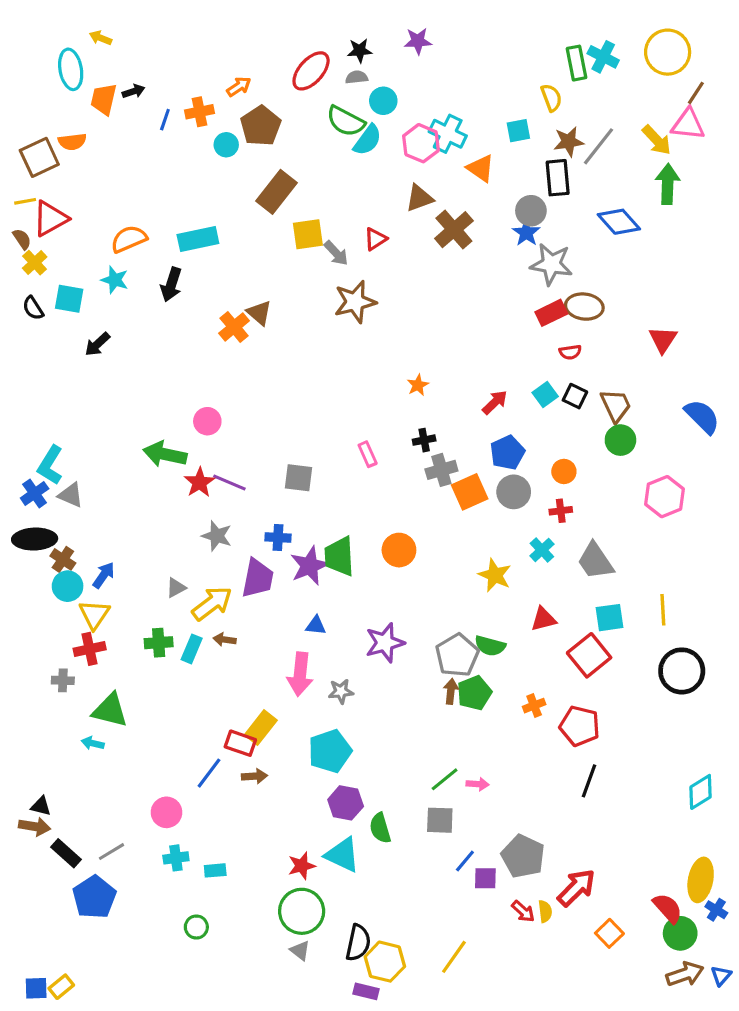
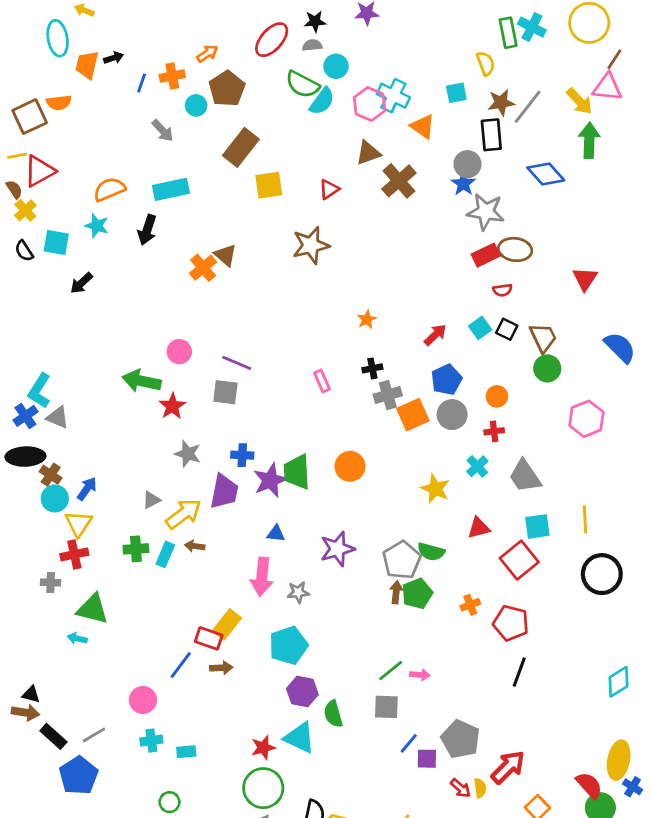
gray arrow: (336, 253) -> (163, 131), moved
gray square: (298, 478) -> (225, 392), moved
purple line: (229, 482) -> (237, 363), moved

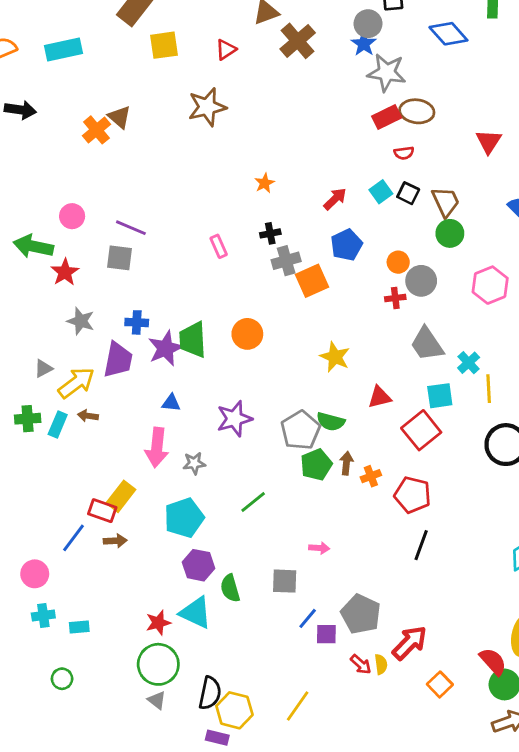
black arrow: (147, 230) -> (20, 110), moved, turned -100
gray circle: (452, 415) -> (421, 281), moved
cyan cross: (477, 466) -> (469, 363), moved
brown arrow: (396, 592) -> (346, 463), moved
green line: (391, 671) -> (253, 502), moved

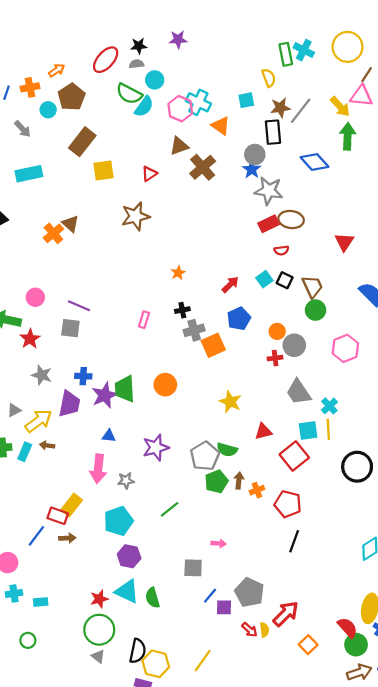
pink rectangle: (219, 246) -> (144, 320), turned 42
yellow line: (489, 389) -> (328, 429), moved
green semicircle: (230, 588) -> (153, 598), moved

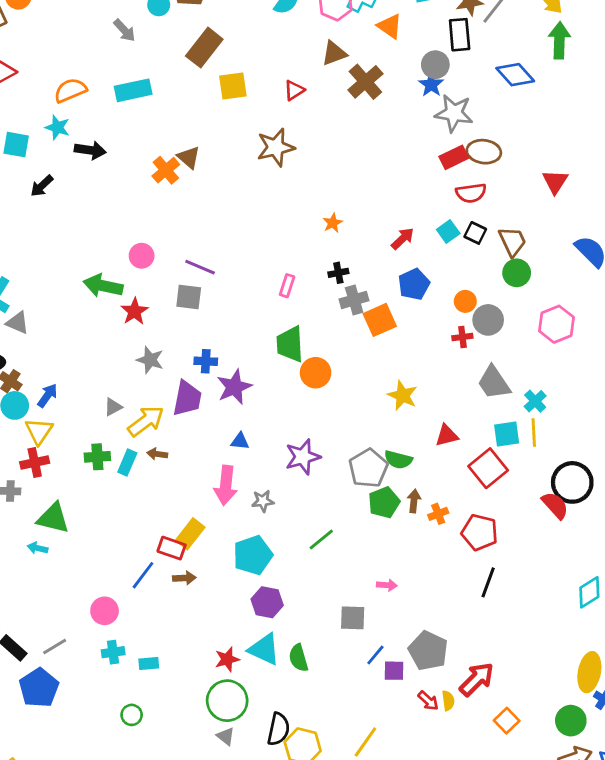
red semicircle: (281, 250) -> (471, 193), size x1.5
green trapezoid: (125, 389) -> (290, 344), moved
red semicircle: (348, 628) -> (555, 505), moved

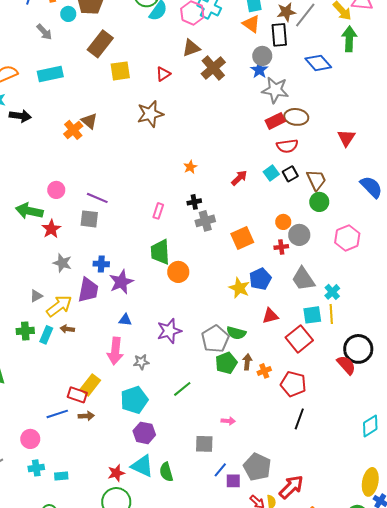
orange triangle: (390, 26) -> (251, 24), moved
black square: (475, 233) -> (290, 174), turned 35
blue pentagon: (414, 284) -> (260, 279), moved
orange square: (380, 320) -> (242, 238), moved
blue line: (143, 575) -> (57, 414), turned 35

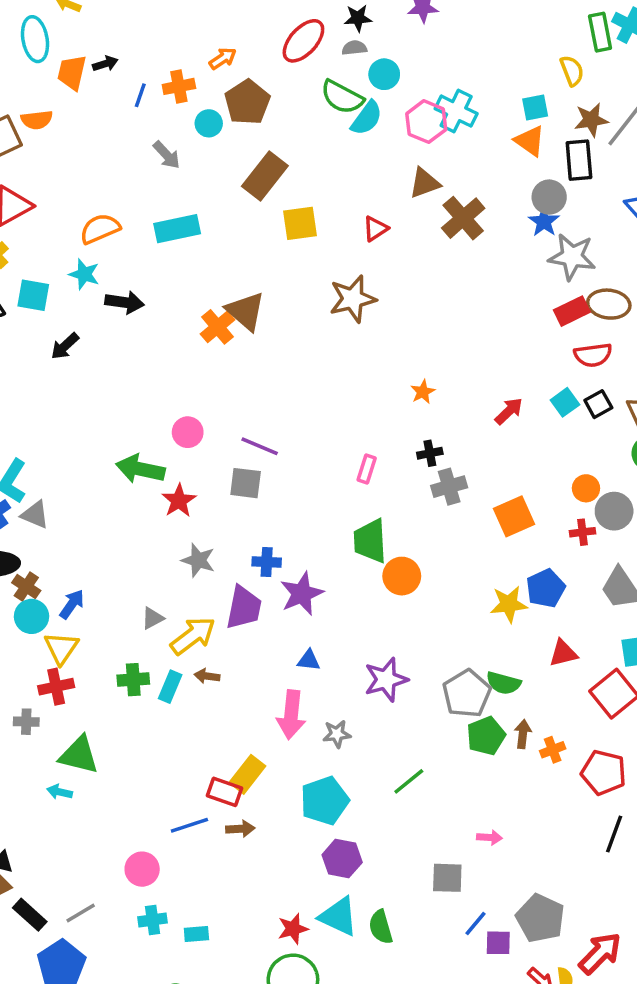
brown triangle: (89, 121) -> (246, 311), size x1.4
yellow star: (239, 288) -> (509, 604), turned -30

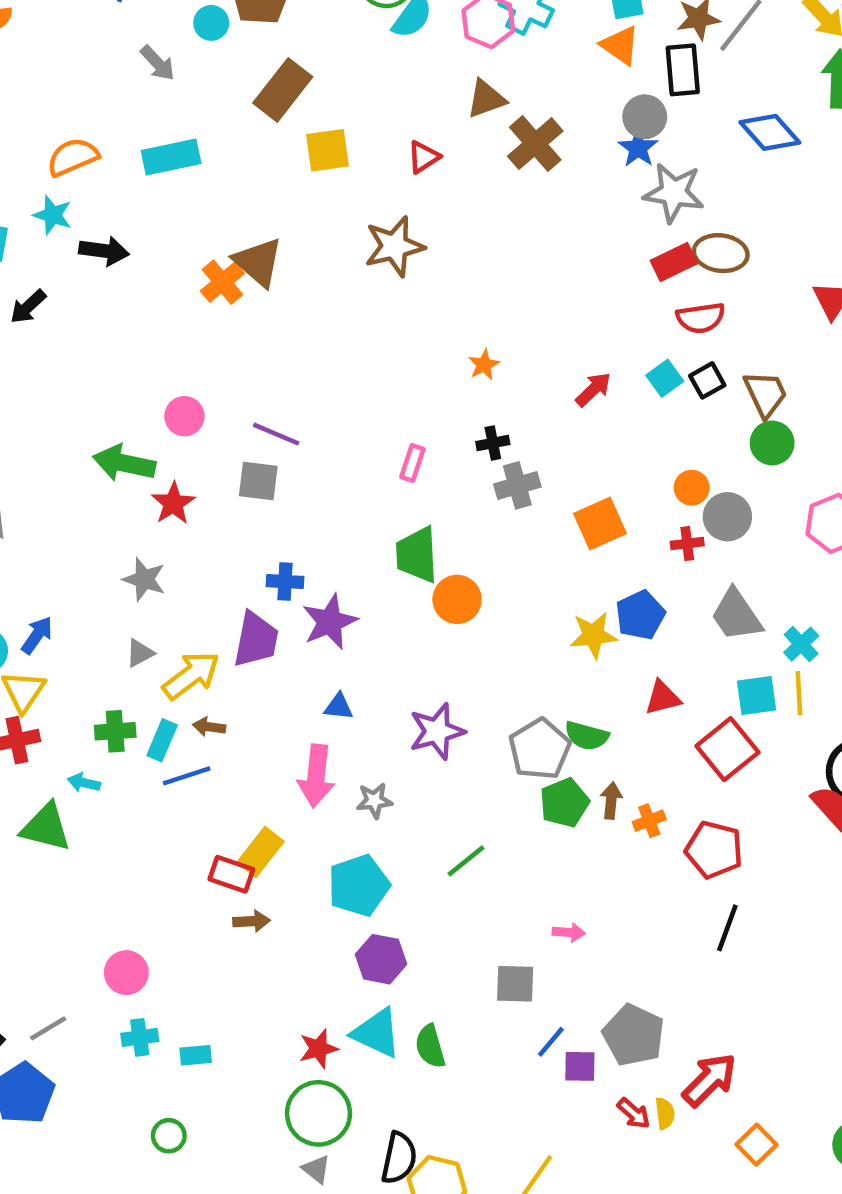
gray star: (198, 560) -> (144, 579), moved
cyan arrow: (60, 792) -> (84, 783), moved
blue line: (189, 825) -> (187, 776), moved

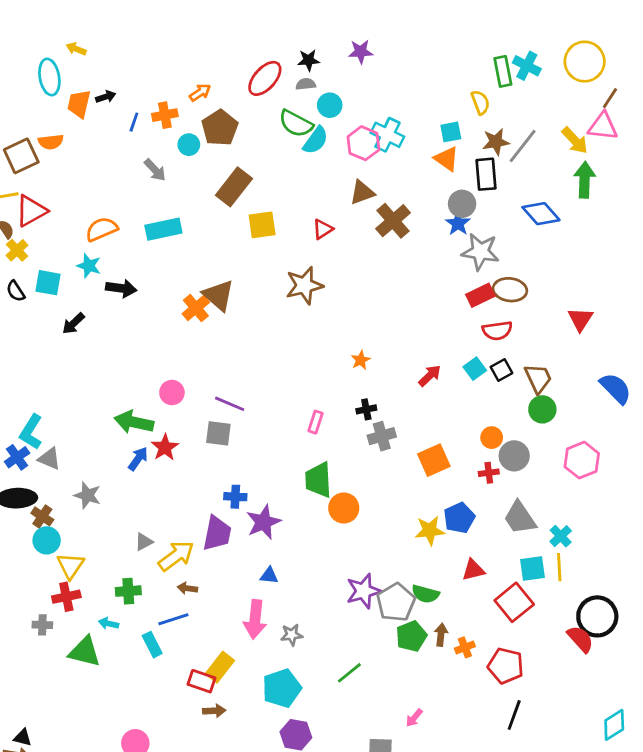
gray star: (144, 579) -> (87, 495), moved
blue arrow: (37, 635) -> (138, 459), moved
purple star: (437, 731) -> (363, 591), moved
cyan rectangle: (162, 740) -> (152, 645), moved, turned -50
pink arrow: (569, 932) -> (414, 718), turned 126

